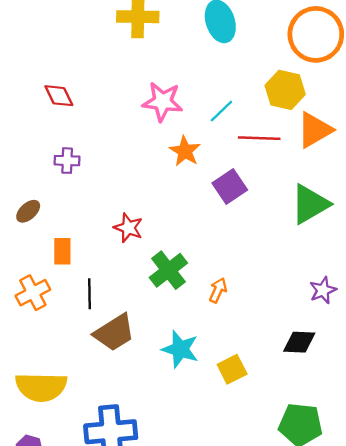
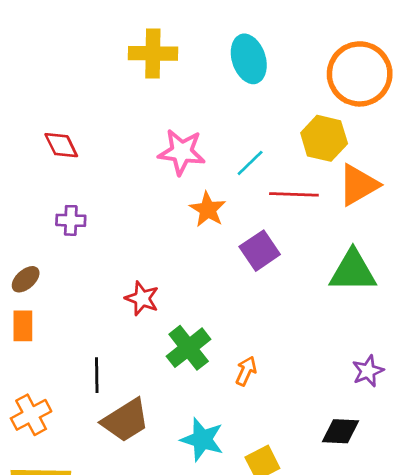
green triangle: (310, 204) -> (353, 271), turned 30
orange rectangle: (62, 251) -> (23, 326), moved
orange cross: (33, 293) -> (31, 415), moved

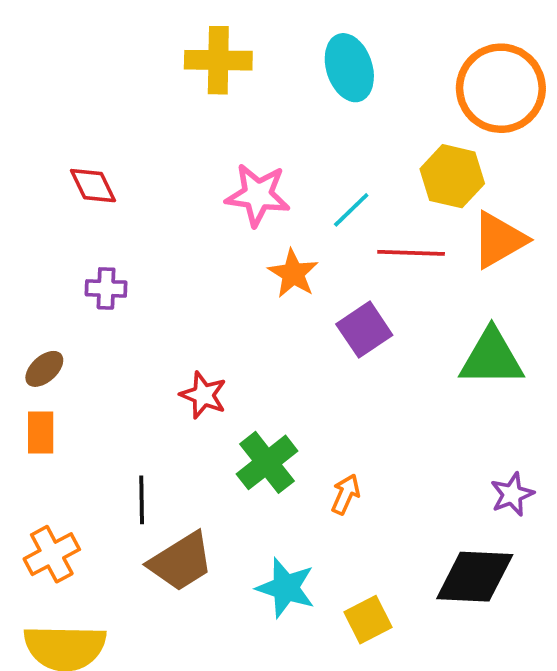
black diamond: (340, 431) -> (475, 577), size x1.5

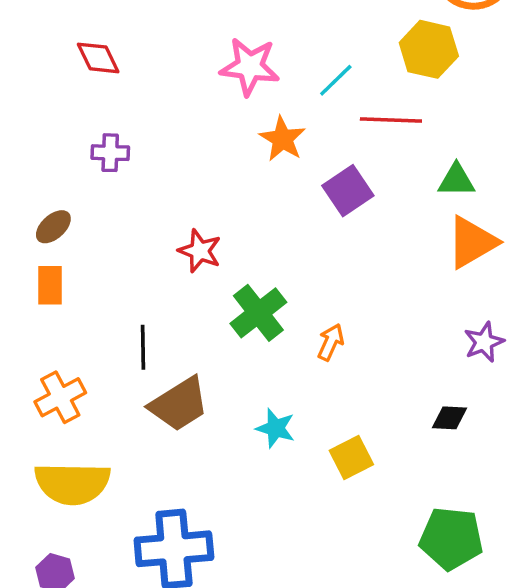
orange triangle: (499, 240) -> (472, 242), moved
green triangle: (492, 358) -> (456, 180), moved, size x0.6
black diamond: (475, 577) -> (449, 418), size x0.5
cyan star: (286, 588) -> (276, 428), size x0.7

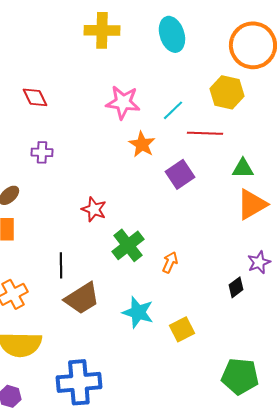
black diamond: (449, 418) -> (236, 287), moved, turned -40
cyan star: (276, 428) -> (138, 312), size x1.4

